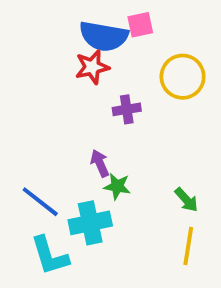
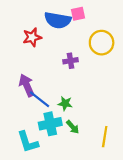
red star: (92, 67) -> (32, 37), moved
purple arrow: (100, 163) -> (27, 85), moved, size x1.5
green arrow: (186, 200) -> (73, 127), moved
blue line: (40, 202) -> (40, 99), moved

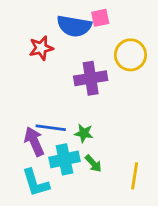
purple cross: (71, 61) -> (91, 78), size x1.6
purple arrow: (27, 85) -> (34, 141), moved
blue line: (40, 99) -> (51, 128), turned -30

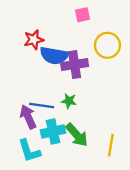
blue semicircle: (74, 26) -> (54, 56), moved
green star: (84, 133) -> (69, 101), moved
green arrow: (93, 163) -> (77, 135), size x1.6

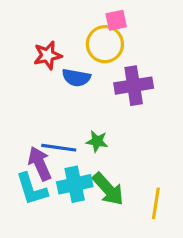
yellow circle: (107, 45) -> (105, 44), moved
blue semicircle: (54, 56) -> (76, 78), size x0.7
purple cross: (75, 65) -> (134, 86), moved
cyan L-shape: (29, 151) -> (32, 189), moved

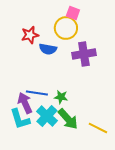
pink square: (116, 20) -> (73, 13), turned 32
green star: (97, 141) -> (61, 97), moved
cyan cross: (75, 184) -> (47, 116), turned -35
yellow line: (156, 203) -> (98, 128), turned -72

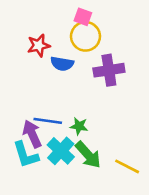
pink square: (73, 13) -> (83, 17), moved

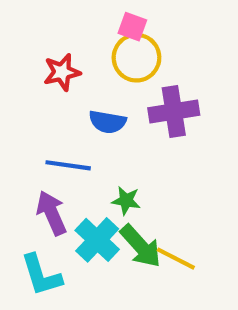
blue semicircle: (62, 64) -> (107, 122), moved
blue line: (48, 121) -> (68, 165), moved
cyan L-shape: (26, 155) -> (41, 275), moved
yellow line: (127, 166) -> (176, 259), moved

